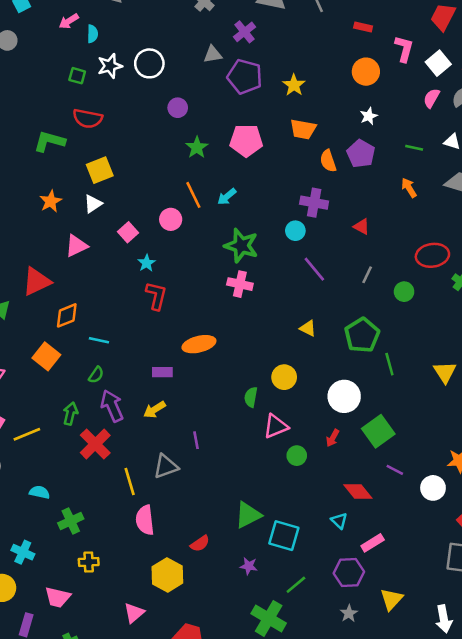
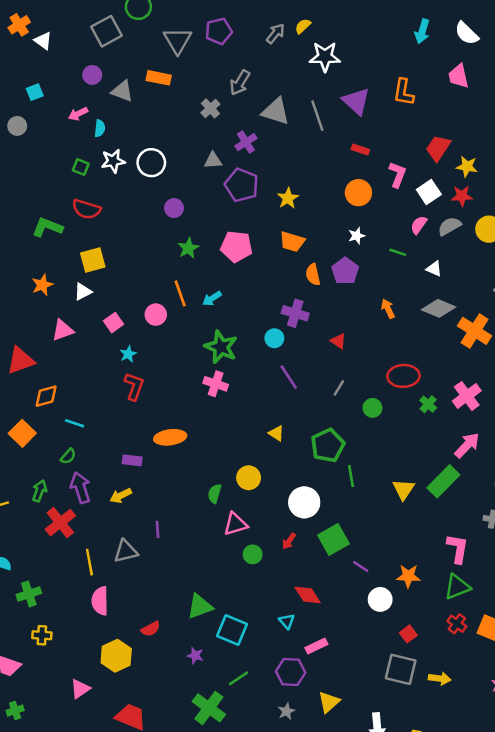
green line: (414, 148) -> (398, 252), moved
purple line: (395, 470) -> (361, 567), moved

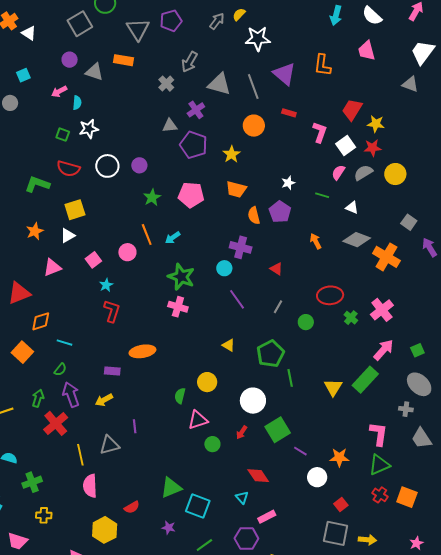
white circle: (151, 163) -> (107, 166), moved
orange circle: (358, 193) -> (254, 126), moved

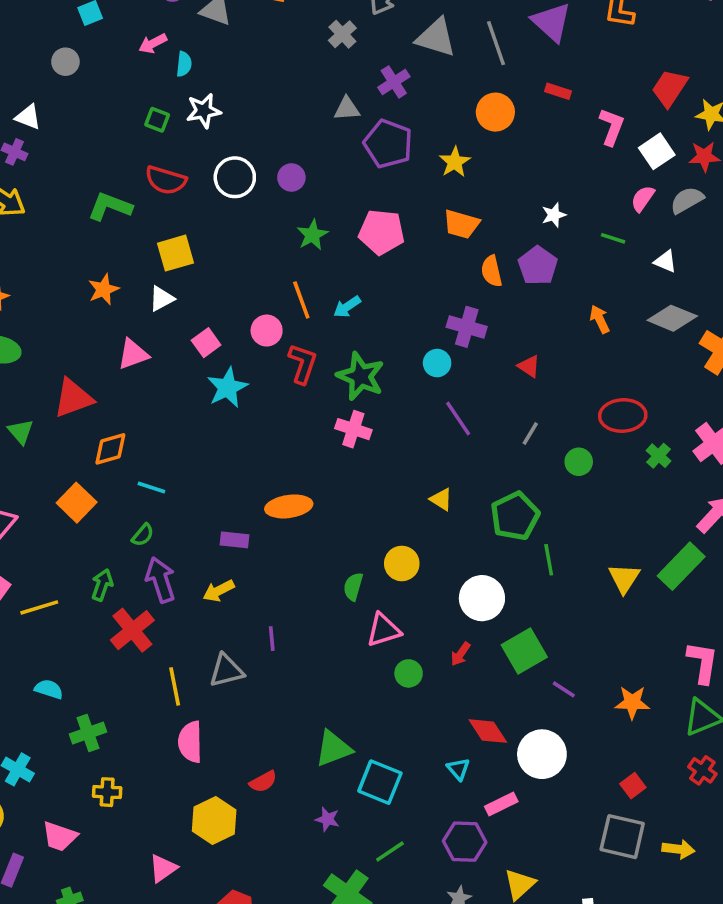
cyan star: (106, 285) -> (227, 388), size x1.6
red L-shape: (112, 311) -> (303, 364), moved
white circle: (317, 477) -> (542, 754), moved, size x1.4

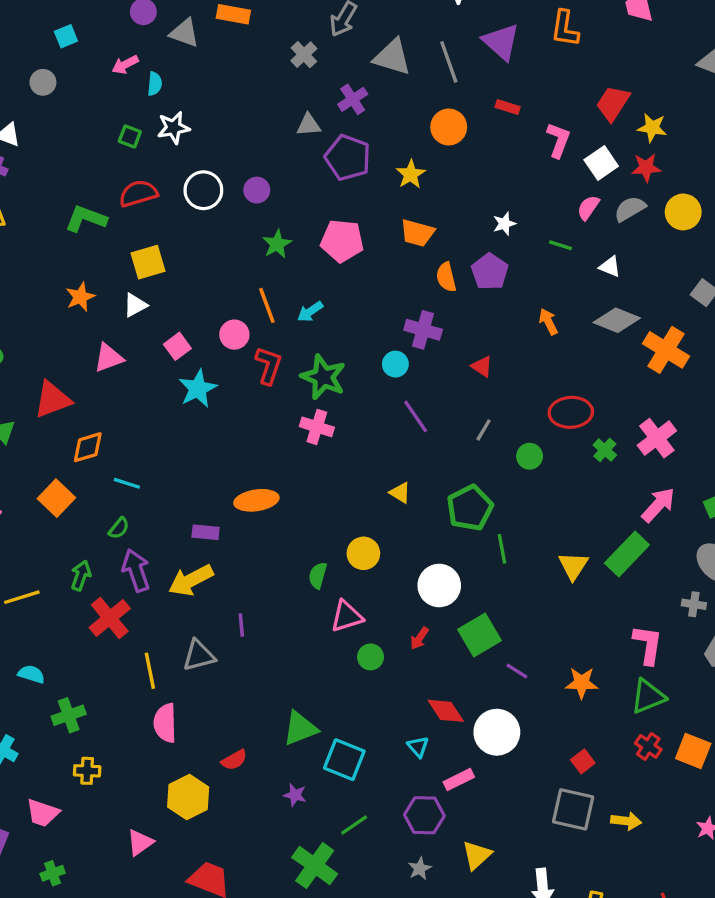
red semicircle: (166, 180) -> (138, 193), turned 147
yellow arrow: (219, 591) -> (191, 580), size x1.5

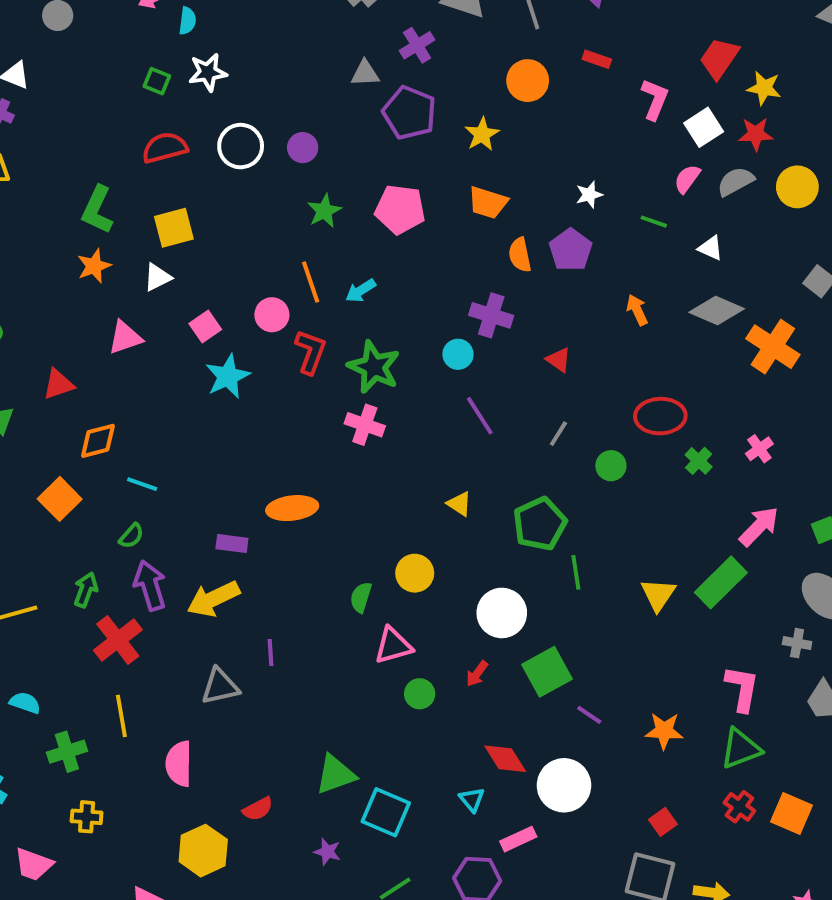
green L-shape: (86, 219) -> (97, 210), moved, turned -87
red triangle: (52, 400) -> (58, 384), size x0.7
pink cross: (657, 438) -> (759, 449), size x0.6
yellow line: (150, 671) -> (121, 716), moved

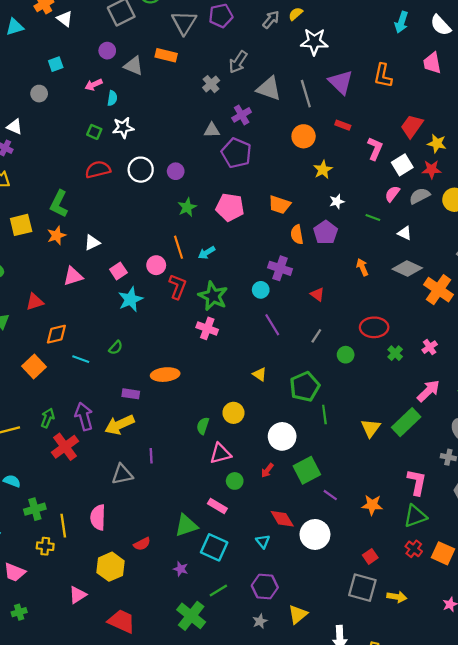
yellow star: (482, 134) -> (323, 170), moved
yellow square: (174, 228) -> (21, 225), moved
green semicircle: (131, 536) -> (116, 348), moved
yellow line: (121, 716) -> (63, 526), moved
pink rectangle: (518, 839) -> (217, 506), moved, turned 54

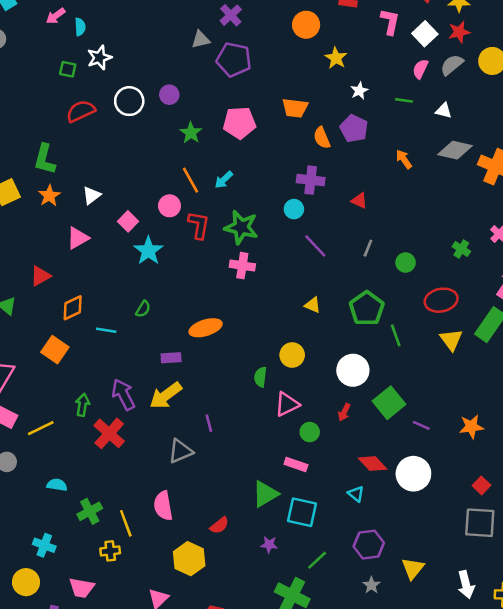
red ellipse: (374, 327) -> (441, 300), moved

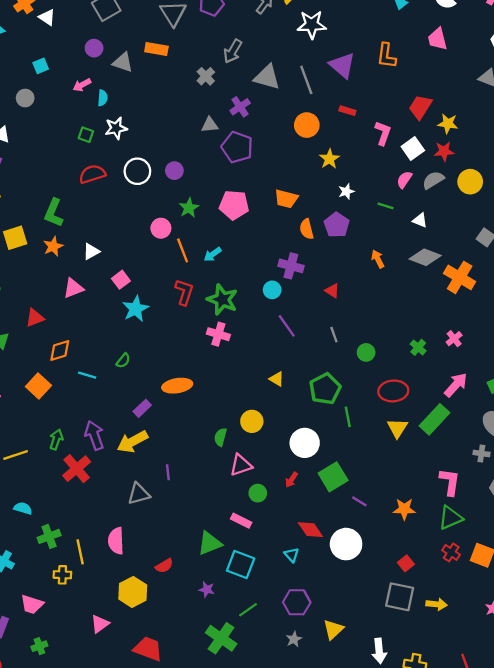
pink circle: (169, 206) -> (161, 228), moved
gray line: (368, 248) -> (334, 335), turned -49
purple rectangle: (171, 358) -> (142, 408), turned -48

